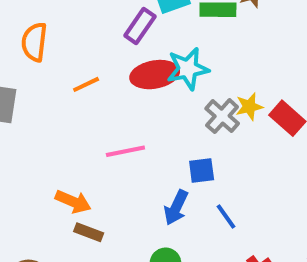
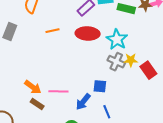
cyan star: (188, 69) -> (117, 39), moved, turned 30
gray cross: (222, 116) -> (116, 62), turned -30
pink line: (125, 151) -> (58, 91), moved

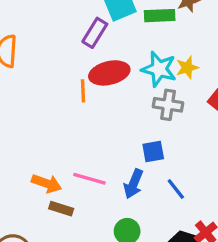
orange line: (53, 31) -> (83, 91), moved, turned -64
yellow star: (131, 60) -> (187, 68), moved
pink line: (58, 91) -> (89, 179), turned 30

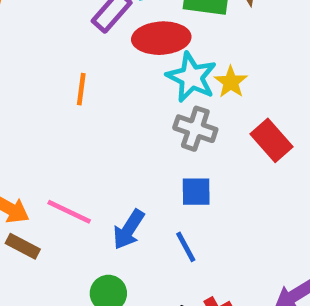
yellow star: (187, 68) -> (231, 82), turned -30
red ellipse: (109, 73) -> (161, 38), moved
blue square: (153, 152) -> (196, 192), moved

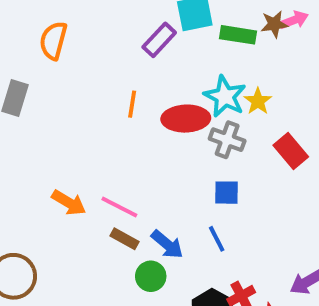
red ellipse: (161, 38) -> (186, 119), moved
blue arrow: (129, 229) -> (167, 244), moved, turned -84
brown rectangle: (23, 246) -> (125, 239), moved

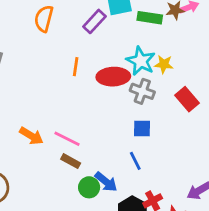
orange semicircle: (53, 41) -> (44, 19), moved
yellow star: (258, 101) -> (164, 64), turned -30
blue arrow: (167, 244) -> (106, 182), moved

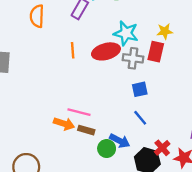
yellow star: (164, 64) -> (165, 31), moved
red rectangle: (187, 99) -> (156, 52), moved, turned 66
orange arrow: (31, 136) -> (64, 124), moved

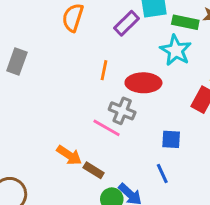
cyan star: (126, 33) -> (176, 50), moved
gray cross: (133, 58) -> (122, 111), moved
pink line: (79, 112) -> (107, 128), moved

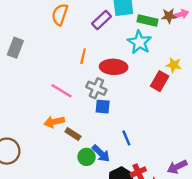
pink line: (107, 128) -> (61, 91), moved
blue square: (171, 139) -> (103, 107), moved
orange arrow: (69, 155) -> (54, 122), turned 132

